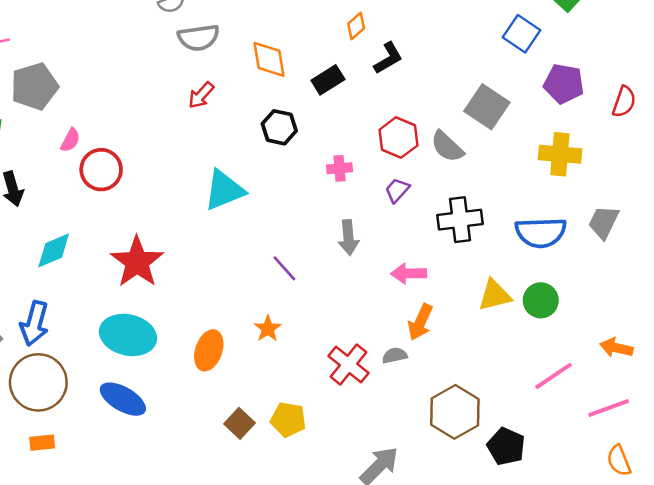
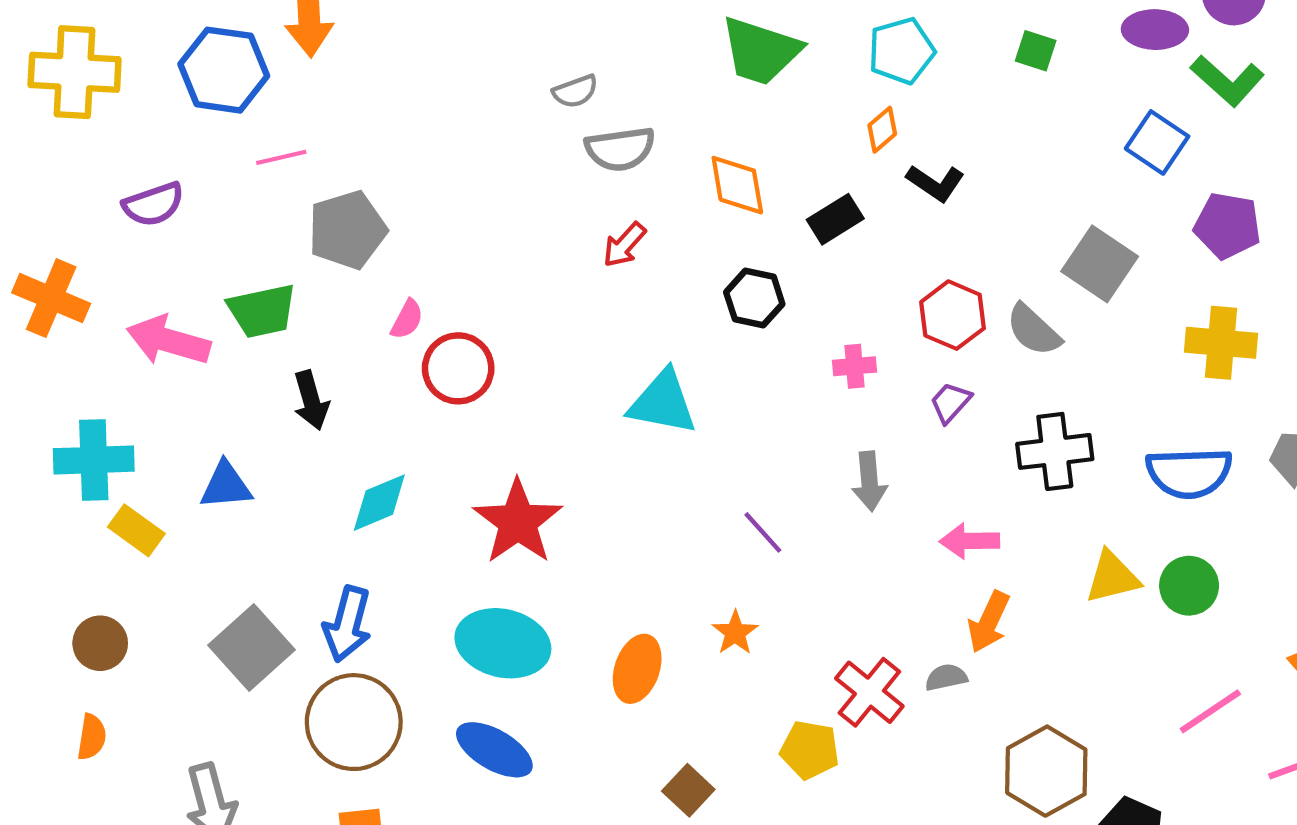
black L-shape: (388, 58) -> (935, 183), turned 64
cyan triangle: (224, 190) -> (663, 402), turned 33
yellow pentagon: (288, 420) -> (810, 750), moved

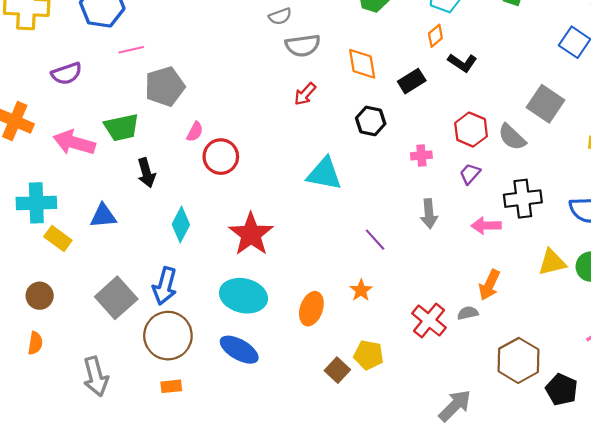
cyan diamond: (379, 503) -> (181, 225), turned -40
pink arrow: (970, 541) -> (486, 226), moved
yellow pentagon: (810, 750) -> (369, 355), moved

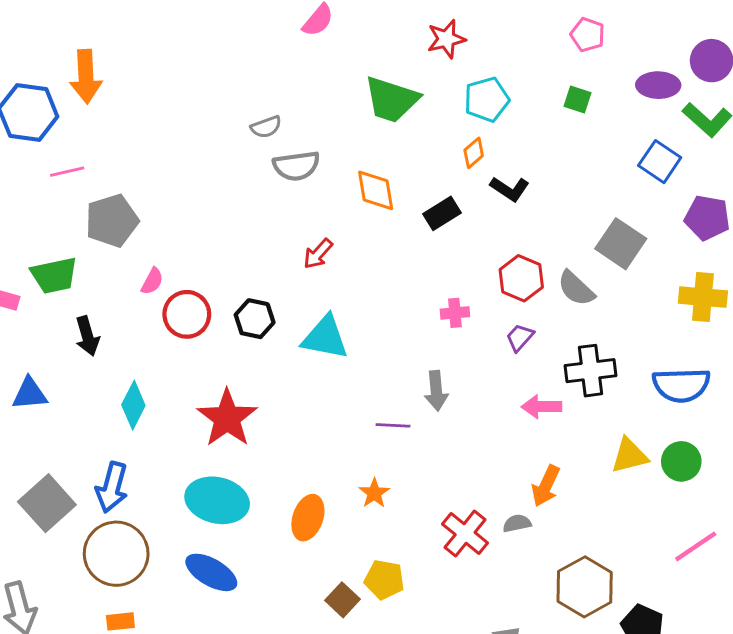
red arrow: (305, 94) -> (318, 254), moved
black hexagon: (371, 121) -> (255, 319), moved
gray arrow: (429, 214) -> (436, 391), moved
purple line: (375, 240) -> (393, 425), turned -45

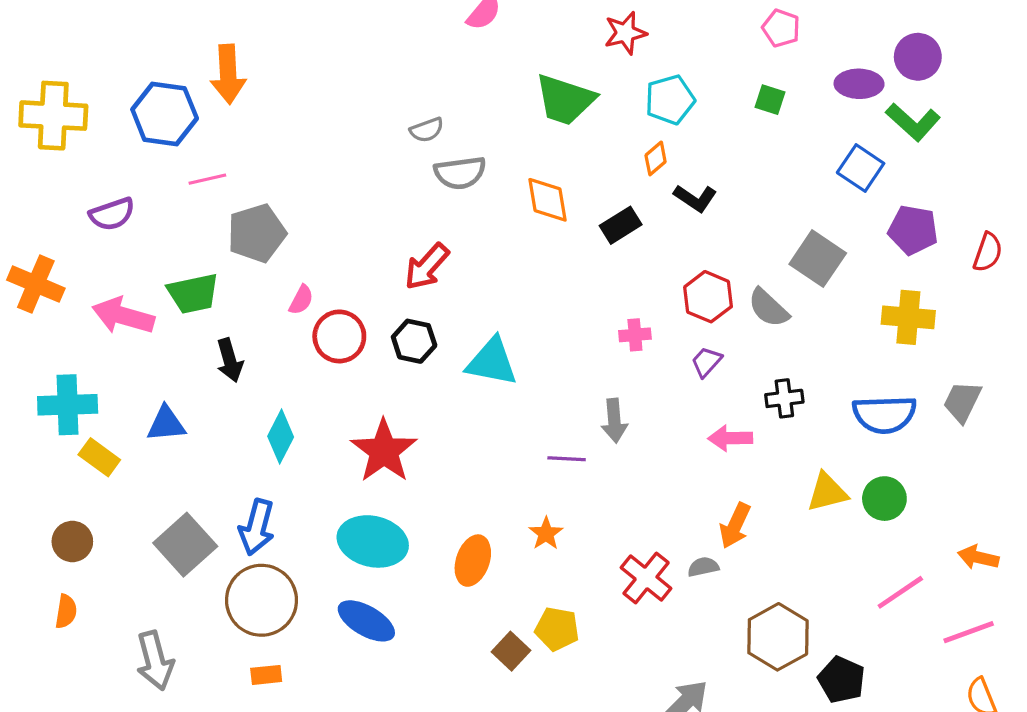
red arrow: (318, 254) -> (427, 267), moved, size x1.4
black cross: (590, 371) -> (784, 398), size x0.7

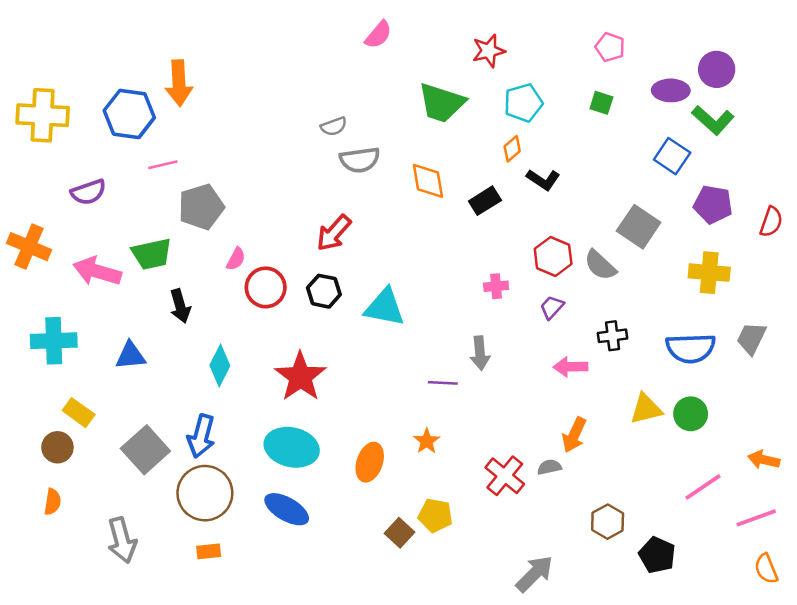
yellow rectangle: (99, 457) -> (79, 413), moved
brown hexagon: (778, 637) -> (608, 522), size x0.7

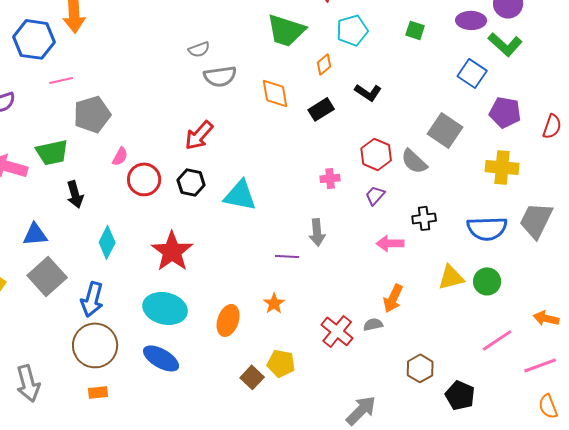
orange diamond: (512, 149) -> (324, 64), moved
gray trapezoid: (751, 338) -> (536, 220), size x1.4
gray square: (145, 450) -> (47, 276), moved

